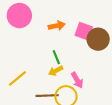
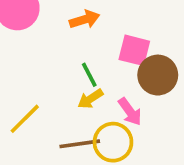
pink square: (84, 31) -> (134, 50), moved
brown circle: (98, 39) -> (158, 75), moved

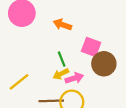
orange arrow: (85, 19) -> (62, 25), turned -150
pink arrow: (130, 112) -> (74, 78), moved, turned -78

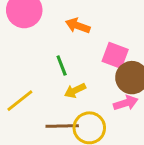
green line: (62, 59) -> (62, 65), moved
pink arrow: (74, 78) -> (126, 103), moved

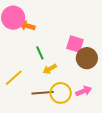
orange arrow: (78, 26) -> (27, 26), moved
pink arrow: (126, 103) -> (84, 91), moved

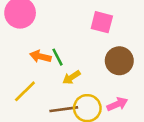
orange arrow: (27, 26) -> (40, 56), moved
pink square: (75, 44) -> (102, 22), moved

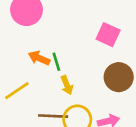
yellow arrow: (71, 77) -> (67, 85), turned -90

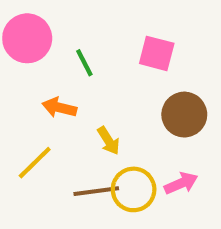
green line: (56, 62) -> (84, 63), moved

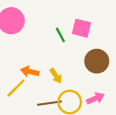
green line: (84, 63) -> (60, 35), moved
orange arrow: (59, 108) -> (30, 72), moved

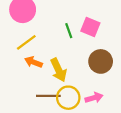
yellow arrow: (56, 76) -> (58, 70), size x1.5
yellow line: (16, 88) -> (26, 42), moved

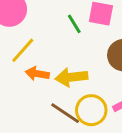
yellow arrow: (58, 70) -> (71, 77), turned 120
brown line: (48, 96) -> (65, 113), turned 45

